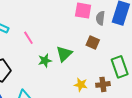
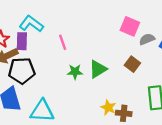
gray semicircle: (100, 18) -> (147, 39), turned 48
brown cross: (103, 84) -> (124, 113), moved

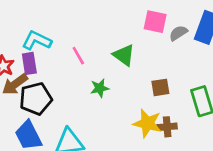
brown square: (132, 64) -> (160, 87), moved, turned -35
green triangle: (98, 69) -> (124, 55), moved, turned -42
yellow star: (108, 107) -> (147, 123), size x1.5

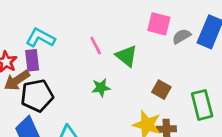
pink line: (78, 56) -> (96, 45), moved
brown square: (160, 87) -> (161, 90), turned 36

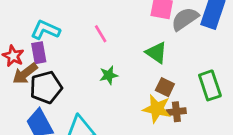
gray semicircle: (182, 36) -> (185, 19), size x1.5
green triangle: (126, 56) -> (156, 53), moved
brown square: (161, 90) -> (165, 87), moved

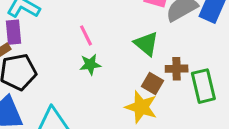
pink line: (101, 34) -> (86, 35), moved
brown cross: (176, 112) -> (177, 69), moved

